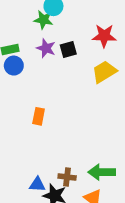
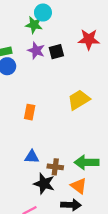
yellow trapezoid: (104, 72) -> (79, 100), moved
blue triangle: (37, 184) -> (32, 157), moved

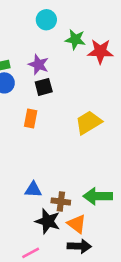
green star: (34, 25) -> (75, 40), moved
black square: (56, 52) -> (44, 87), moved
orange rectangle: (30, 112) -> (31, 119), moved
orange triangle: (79, 186) -> (77, 224), moved

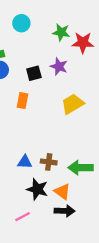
cyan circle: (46, 20) -> (21, 23), moved
purple star: (38, 65) -> (59, 66), moved
brown cross: (61, 201) -> (49, 162), moved

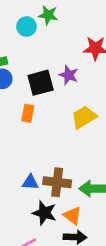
green star: (61, 32) -> (48, 15), moved
black square: (34, 73) -> (41, 83), size x1.5
brown cross: (49, 162) -> (57, 182), size x1.5

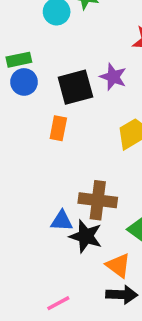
brown cross: (57, 182) -> (98, 200), moved
black star: (44, 213) -> (86, 236), moved

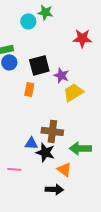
purple star: (113, 77) -> (61, 75), moved
black arrow: (122, 295) -> (54, 189), moved
pink line: (58, 303) -> (14, 169), moved, turned 32

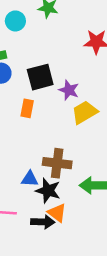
cyan circle: (28, 21) -> (15, 21), moved
orange triangle: (64, 169) -> (57, 213), moved
black arrow: (54, 189) -> (43, 222), moved

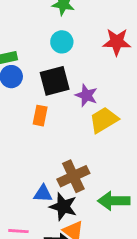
cyan circle: (15, 21) -> (62, 42), moved
brown cross: (57, 163) -> (73, 176), turned -32

